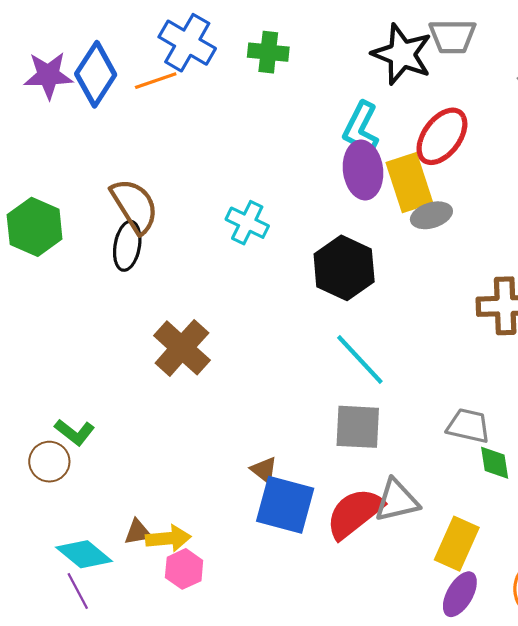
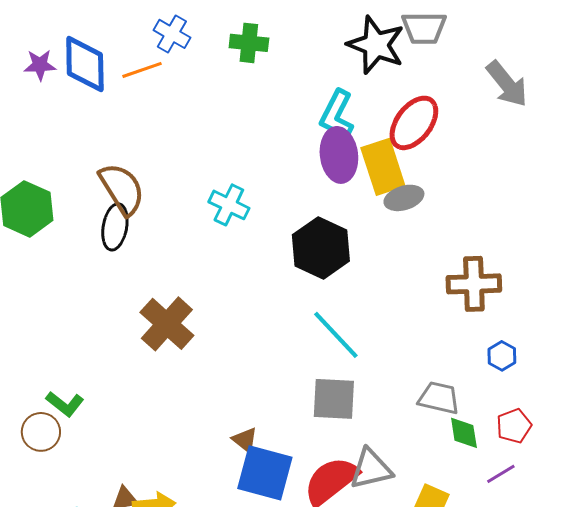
blue cross: (187, 43) -> (172, 34), size x0.7
blue diamond: (96, 74) -> (85, 64), turned -34
purple star: (48, 75) -> (40, 65), size x0.7

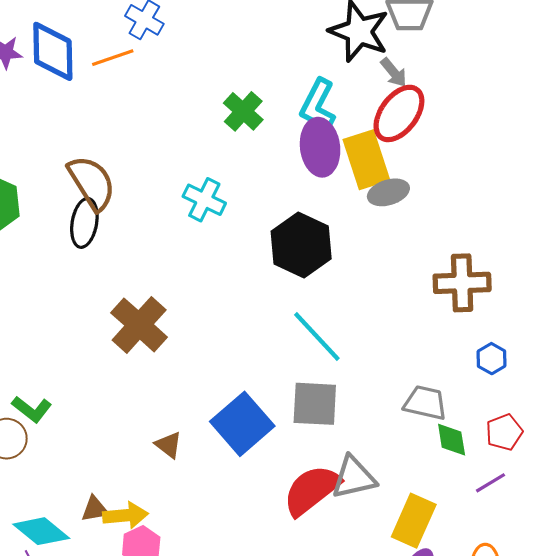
green cross: (249, 43) -> (243, 111), moved, turned 36
gray arrow: (507, 84) -> (394, 72), moved, size x0.6
brown triangle: (245, 440) -> (169, 445), moved
blue square: (265, 473) -> (242, 424), moved, turned 34

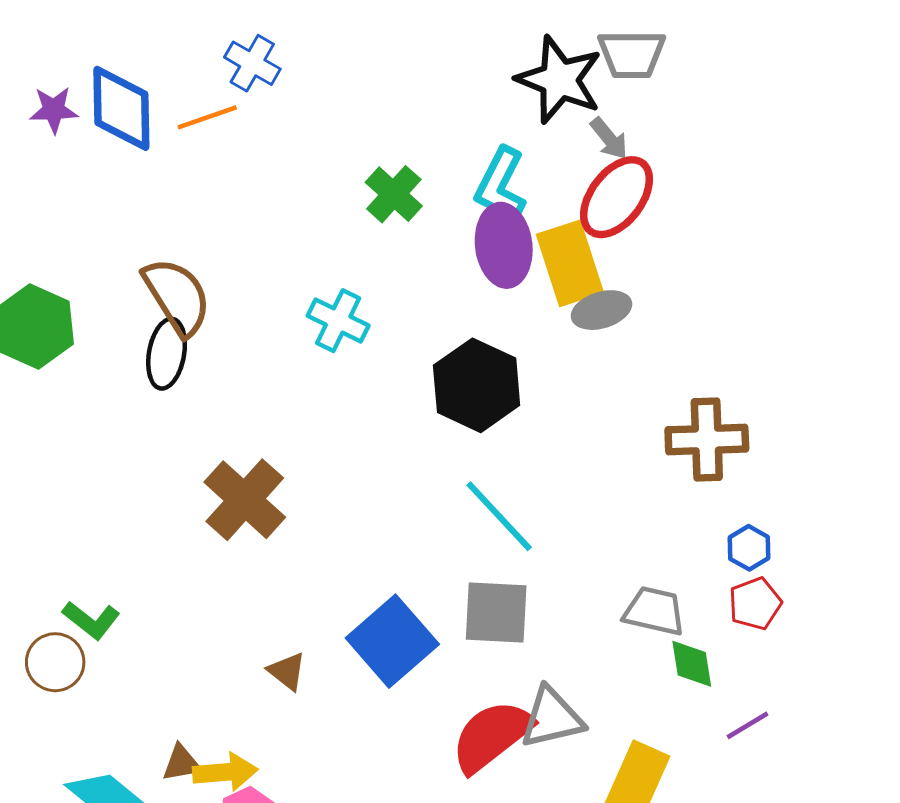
red pentagon: (504, 432) -> (755, 604), moved

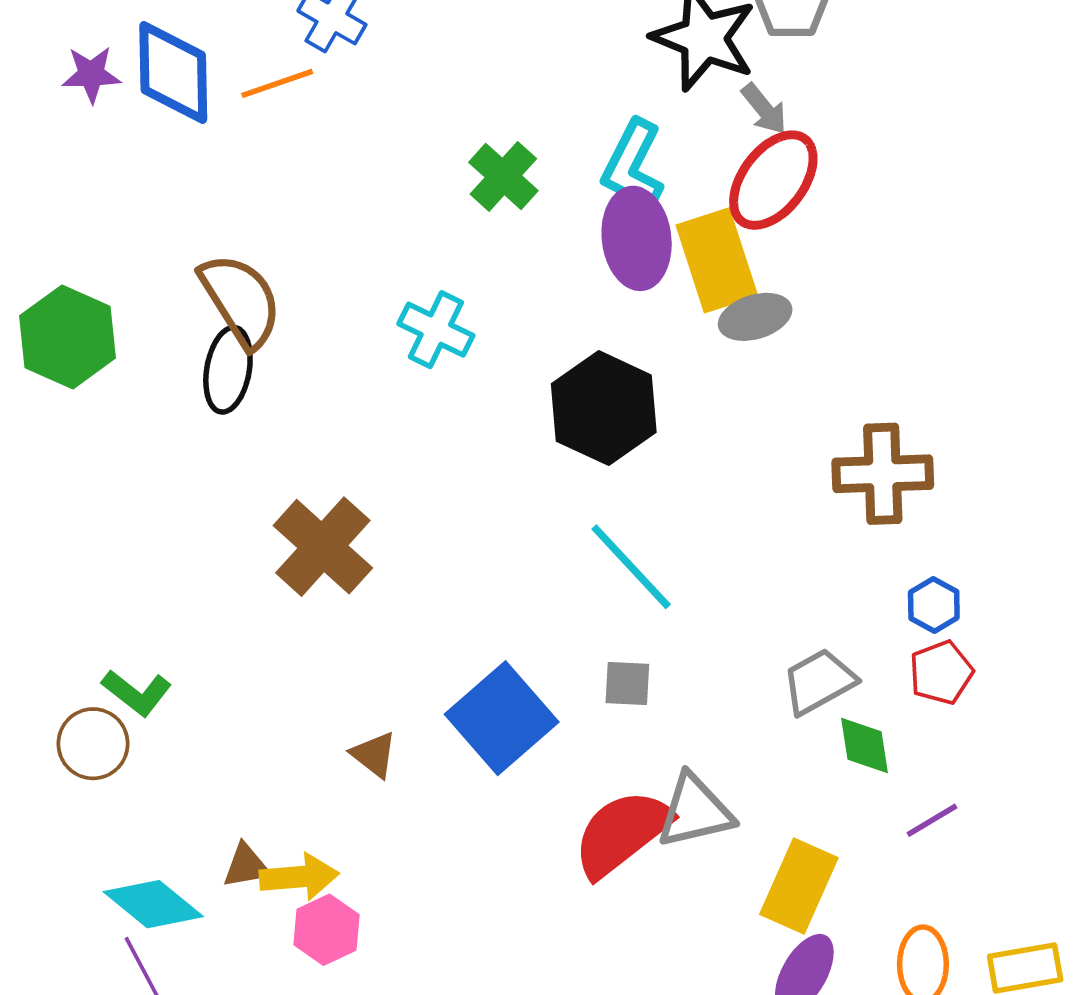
gray trapezoid: (654, 611) -> (819, 682), turned -42
gray square: (496, 613) -> (627, 683), size x0.6

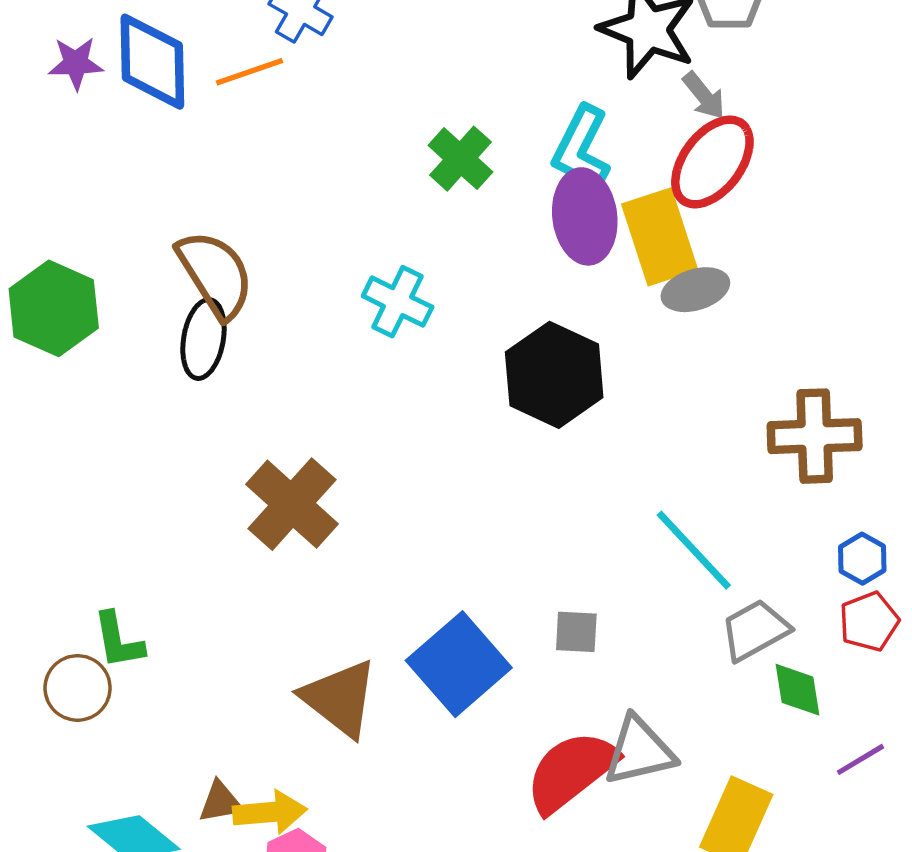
cyan line: (631, 567) -> (694, 550), moved
green L-shape: (137, 693) -> (118, 640), turned 42
brown triangle: (374, 755) -> (340, 698), size x1.8

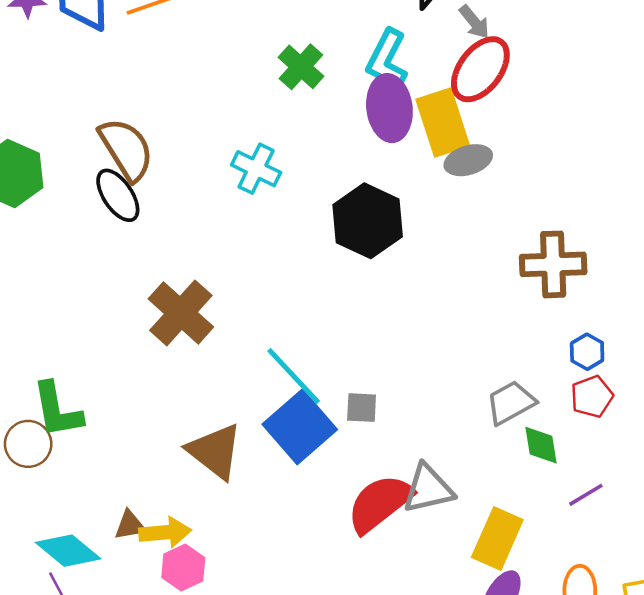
black ellipse: (203, 339) -> (118, 195), turned -44
cyan line: (694, 550) -> (294, 376), moved
gray square: (576, 632) -> (362, 408), moved
green L-shape: (118, 640) -> (57, 410), size x1.4

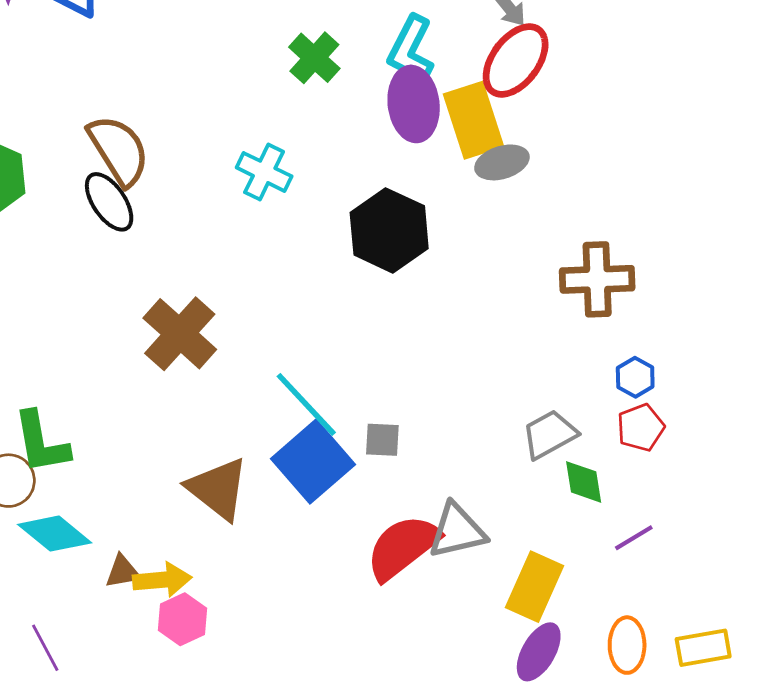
cyan diamond: (68, 551) -> (55, 534), moved

